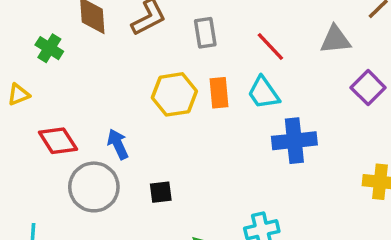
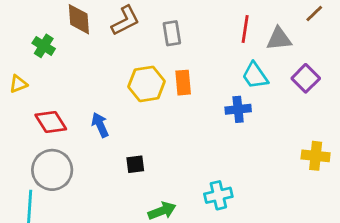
red line: (270, 46) -> (245, 29), moved, turned 52
cyan trapezoid: (264, 93) -> (255, 76), moved
blue cross: (294, 141) -> (238, 109), moved, size x0.7
gray circle: (94, 187) -> (52, 170), moved

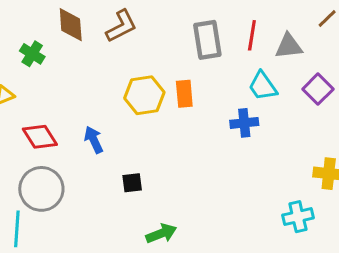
gray rectangle: (172, 33) -> (207, 40), moved, size x1.4
cyan cross: (218, 195) -> (298, 217), moved

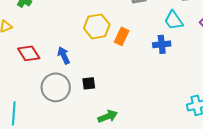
orange rectangle: (184, 94) -> (122, 36), moved, turned 30
gray circle: (41, 189) -> (56, 87), moved

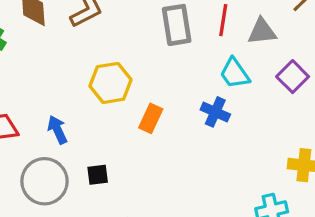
orange rectangle: (122, 36) -> (151, 118), moved
blue cross: (162, 44) -> (215, 112), turned 30

